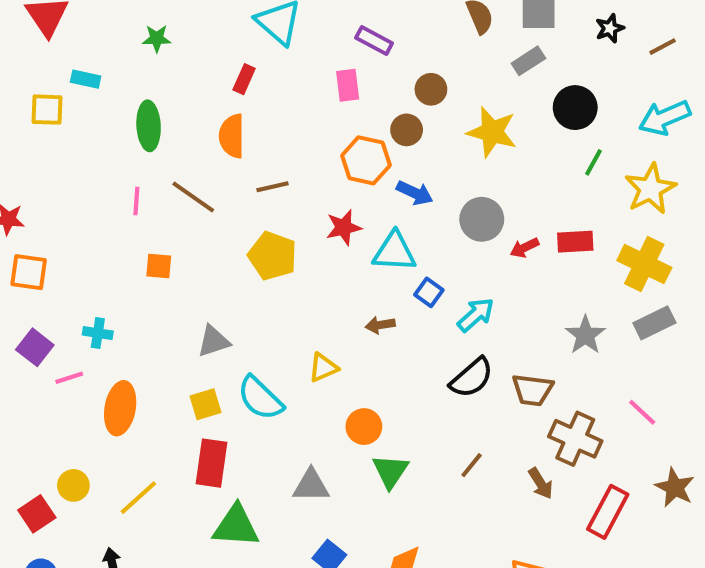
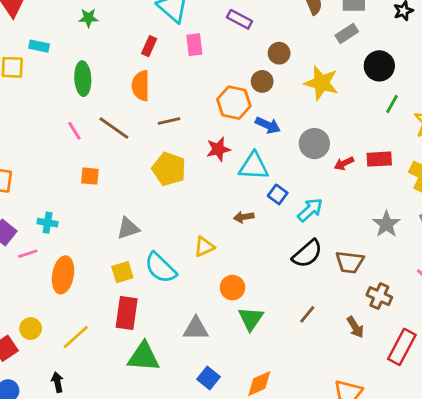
pink rectangle: (348, 85) -> (194, 45), moved
pink line: (136, 201) -> (74, 131), turned -36
brown cross: (575, 439) -> (379, 296), size x0.7

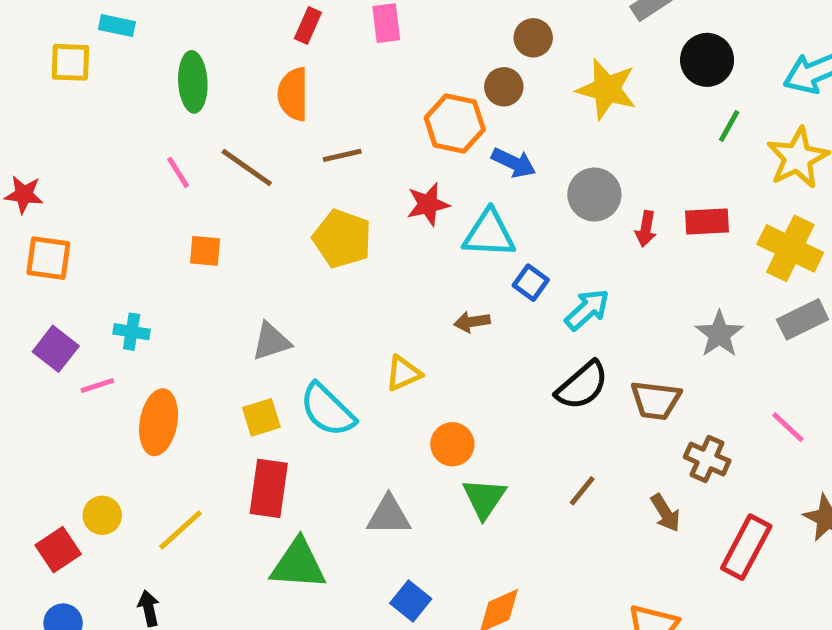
red arrow: (344, 163) -> (646, 229), turned -54

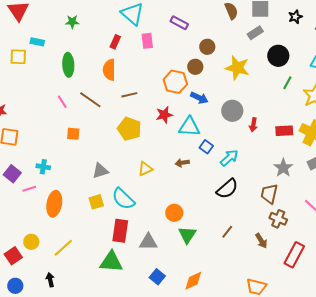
red rectangle: (707, 221) -> (284, 131), moved
yellow triangle: (403, 373) -> (145, 169), moved
brown trapezoid: (656, 400) -> (269, 194), moved, turned 95
red rectangle: (269, 488) -> (120, 231), moved

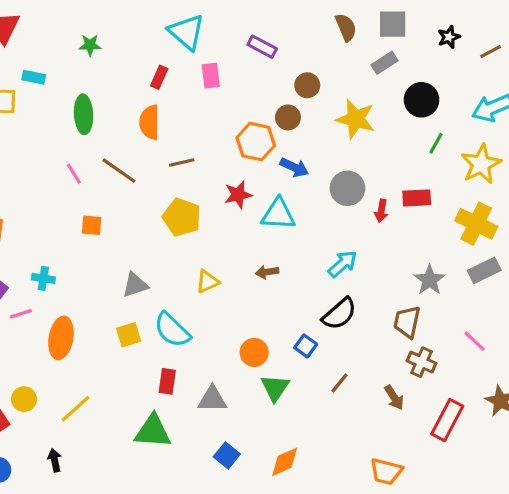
red rectangle: (284, 131) -> (417, 198), moved
blue square: (206, 147) -> (306, 346), moved
red rectangle: (120, 231) -> (167, 381), size x0.7

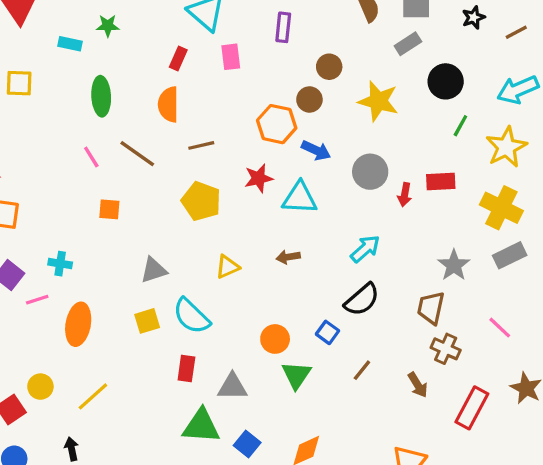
purple rectangle: (262, 47) -> (283, 27), turned 68
cyan rectangle: (34, 77) -> (70, 44), moved
green triangle: (153, 431) -> (201, 426), moved

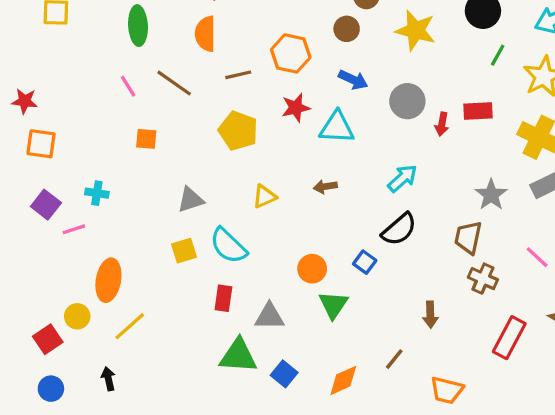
orange hexagon: (277, 124) -> (291, 53), moved
orange ellipse: (78, 324) -> (108, 280), moved
brown line: (362, 370) -> (394, 359), moved
brown arrow: (418, 385) -> (430, 315), moved, turned 30

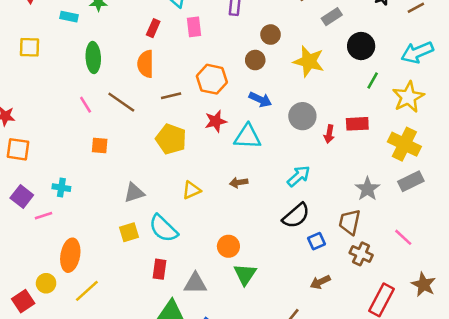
blue square: (365, 262) -> (316, 241), moved, turned 30
brown arrow: (430, 315) -> (320, 282), turned 66

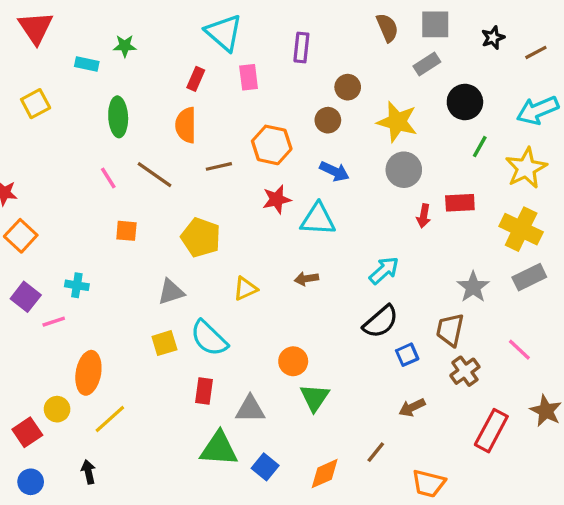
yellow square: (29, 47) -> (36, 104), turned -30
gray circle: (302, 116) -> (404, 170), moved
yellow pentagon: (171, 139) -> (201, 237), moved
orange square: (18, 149) -> (21, 236), turned 35
brown cross: (361, 254) -> (465, 371), turned 30

